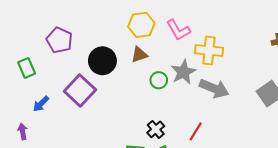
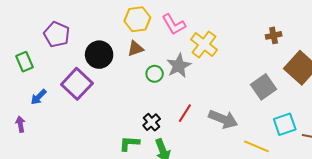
yellow cross: (209, 51) -> (204, 45), turned 32
gray arrow: (214, 88) -> (223, 119), moved
red line: (196, 131) -> (185, 113), moved

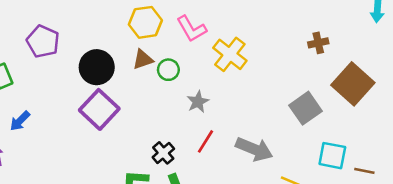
gray star: (179, 66) -> (198, 102), moved, size x0.7
green circle: (155, 74) -> (168, 70), moved
purple square: (77, 84) -> (99, 109), moved
cyan square: (285, 124) -> (332, 156), turned 30

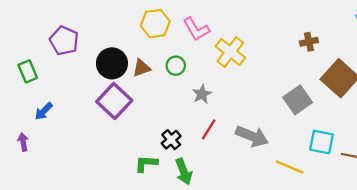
brown triangle: (143, 59) -> (142, 68), moved

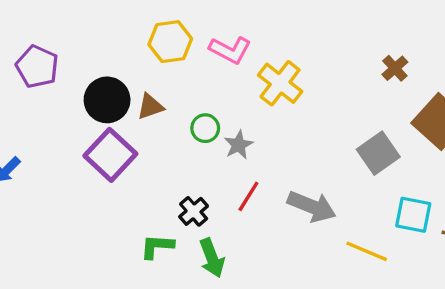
pink L-shape: (196, 29) -> (230, 50), turned -32
brown cross: (309, 42) -> (395, 68), turned -30
green circle: (176, 66) -> (205, 128), moved

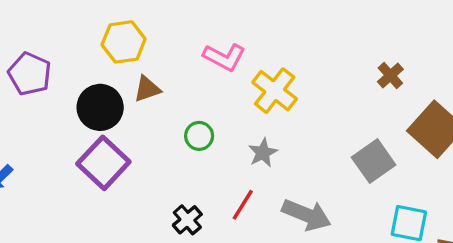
yellow hexagon: (170, 42) -> (124, 42), moved
brown triangle: (150, 107) -> (147, 89), moved
gray star: (238, 145) -> (263, 153), moved

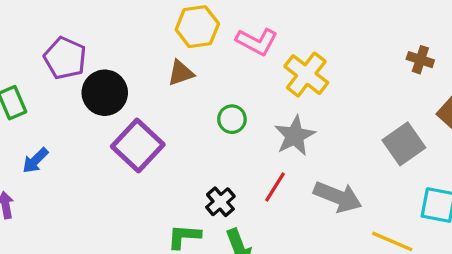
yellow hexagon: (124, 42) -> (197, 27), moved
brown cross: (390, 76) -> (420, 60), turned -30
black circle: (100, 107) -> (105, 93), moved
gray star: (263, 153) -> (295, 136), size x1.4

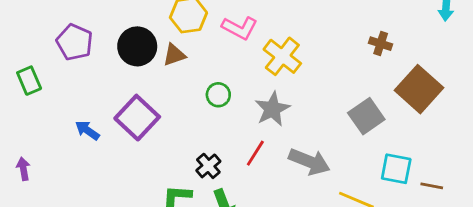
black circle: (105, 93) -> (137, 46), moved
blue arrow: (35, 160) -> (87, 130), moved, turned 80

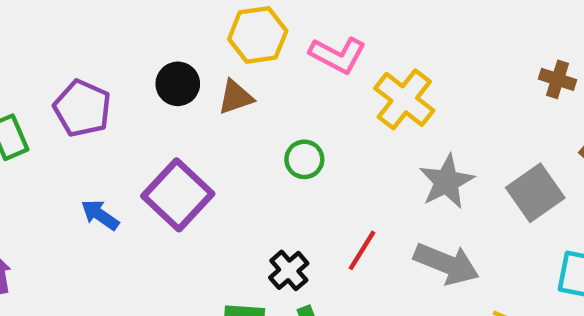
purple pentagon: (75, 42) -> (82, 108), moved
black circle: (137, 46) -> (178, 84), size x0.7
gray star: (272, 109) -> (446, 182), moved

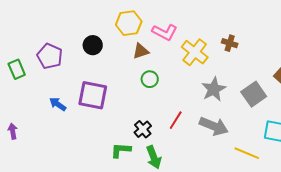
brown cross: (558, 79) -> (230, 43), moved
brown triangle: (236, 97) -> (141, 51), moved
purple square: (178, 195) -> (93, 95), turned -32

